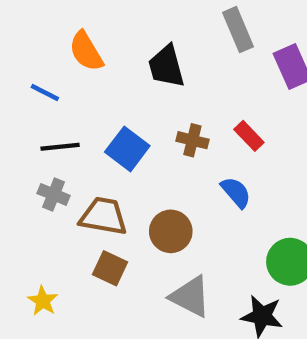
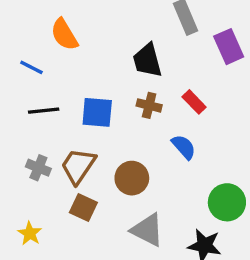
black trapezoid: (166, 66) -> (147, 60), moved
blue square: (127, 149) -> (97, 112), turned -32
gray cross: (54, 194) -> (38, 168), moved
brown trapezoid: (103, 216) -> (78, 166), turned -66

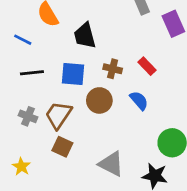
black trapezoid: (147, 60) -> (85, 36), moved
brown circle: (132, 178) -> (99, 100), moved

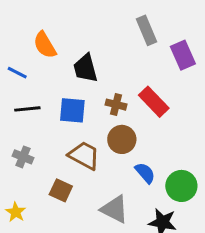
red rectangle: (147, 66) -> (154, 102), size x1.5
brown circle: (99, 100) -> (122, 139), moved
blue semicircle: (139, 100) -> (145, 173), moved
brown trapezoid: (58, 115) -> (84, 155), moved, turned 84

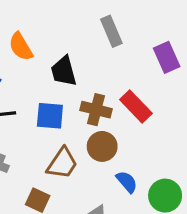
gray rectangle: (147, 30) -> (111, 31), moved
brown cross: (116, 105) -> (96, 110), size x1.4
brown trapezoid: (84, 155) -> (62, 163), turned 96

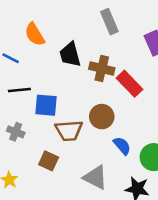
brown cross: (96, 110) -> (102, 68), moved
blue square: (50, 116) -> (46, 105), moved
brown trapezoid: (62, 163) -> (69, 131), turned 52

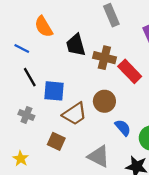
black line: (19, 90) -> (30, 77), turned 66
brown trapezoid: (69, 131) -> (75, 114), turned -30

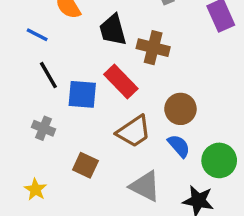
red rectangle: (130, 71) -> (121, 81), moved
brown circle: (104, 101) -> (180, 109), moved
brown trapezoid: (75, 114) -> (134, 131), moved

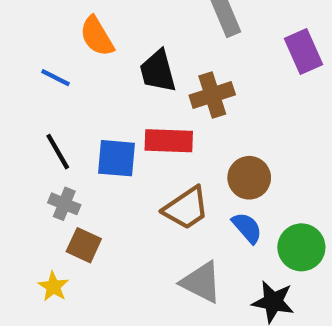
brown cross: (153, 48) -> (212, 95), turned -32
black line: (48, 75) -> (58, 152), moved
red rectangle: (121, 81) -> (169, 141), turned -44
brown square: (85, 165) -> (84, 245), moved

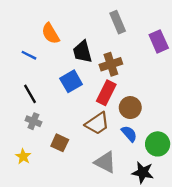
red rectangle: (169, 141) -> (106, 93), moved, turned -65
blue square: (116, 158) -> (71, 81), moved, turned -35
brown square: (84, 245) -> (60, 143), moved
yellow star: (53, 287) -> (23, 156), moved

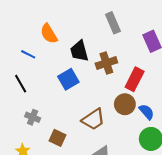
red rectangle: (106, 93) -> (135, 79), moved
black line: (30, 94) -> (21, 84), moved
blue semicircle: (129, 134) -> (147, 112), moved

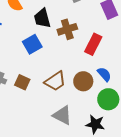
brown circle: (125, 104) -> (83, 81), moved
brown square: (58, 138) -> (22, 82), moved

